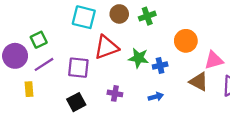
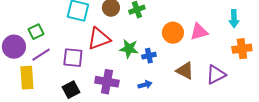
pink triangle: (214, 60) -> (199, 32), moved
yellow rectangle: (29, 89) -> (27, 78), size x1.6
purple cross: (115, 93) -> (107, 82), size x1.6

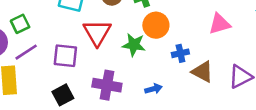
orange circle: (173, 33) -> (156, 25), moved
red triangle: (99, 39) -> (97, 32), turned -40
blue cross: (149, 56) -> (180, 53), moved

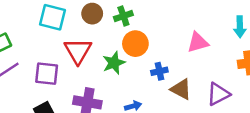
green star: (134, 45) -> (114, 63), turned -30

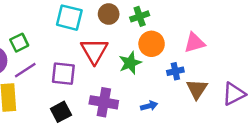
pink triangle: (198, 42) -> (194, 43), moved
brown triangle: (181, 89) -> (197, 89), turned 35

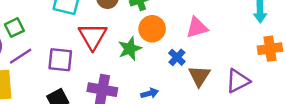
blue cross: (175, 71) -> (177, 57), turned -35

